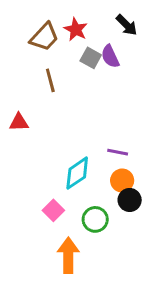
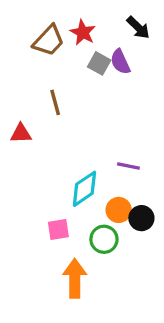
brown line: (50, 80) -> (55, 102), moved
orange circle: (122, 181) -> (119, 210), moved
pink square: (53, 210) -> (58, 229), turned 36

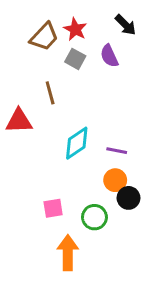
gray square: (99, 63) -> (75, 59), moved
red triangle: (21, 133) -> (19, 121), size x1.4
cyan diamond: (84, 189) -> (77, 143), moved
orange circle: (119, 210) -> (115, 180), moved

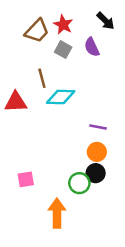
cyan diamond: (77, 143) -> (61, 97), moved, turned 36
black circle: (128, 198) -> (96, 173), moved
pink square: (53, 208) -> (26, 179), moved

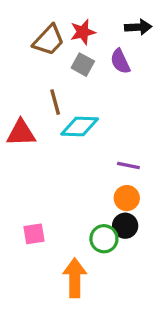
black arrow: (106, 21) -> (138, 27), turned -48
red star: (63, 25) -> (83, 32), turned 30

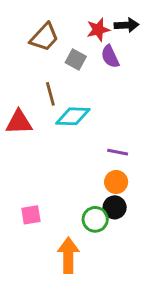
red star: (83, 32) -> (98, 30), moved

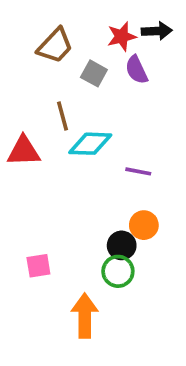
purple line: (118, 152) -> (138, 171), moved
black circle: (115, 207) -> (122, 245), moved

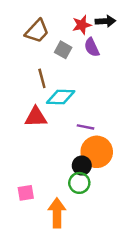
red triangle: (24, 151) -> (36, 117), moved
purple line: (138, 171) -> (86, 127), moved
orange circle: (144, 225) -> (97, 152), size x1.6
pink square: (38, 266) -> (26, 193), moved

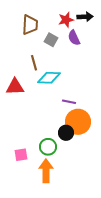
brown trapezoid: (37, 31) -> (30, 25), turned -40
red triangle: (36, 117) -> (15, 87), moved
green circle: (79, 183) -> (48, 147), moved

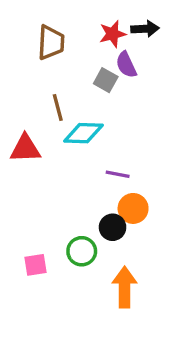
gray square: (51, 40) -> (106, 80), moved
orange circle: (78, 122) -> (133, 208), size x0.7
orange arrow: (46, 171) -> (125, 287), moved

